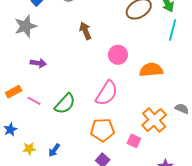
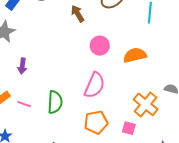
brown arrow: (85, 31) -> (78, 14), moved
purple arrow: (38, 63) -> (22, 66), turned 98
green semicircle: (65, 104) -> (55, 102), turned -30

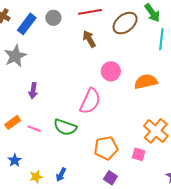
pink semicircle: (95, 85) -> (90, 101), moved
green semicircle: (55, 102) -> (65, 127), turned 105

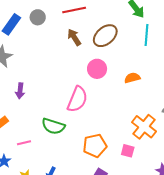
brown ellipse: (125, 23) -> (105, 36), moved
orange semicircle: (146, 82) -> (132, 78), size x0.7
pink line: (34, 129) -> (24, 143), moved, turned -32

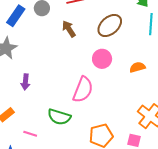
brown arrow: (74, 37) -> (69, 29), moved
pink line: (24, 143) -> (30, 134), turned 32

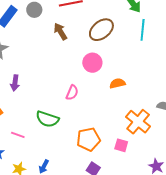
orange semicircle: (137, 67) -> (117, 83), moved
pink semicircle: (83, 90) -> (72, 93), size x0.6

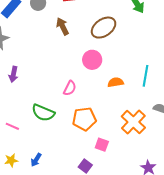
cyan line: (143, 30) -> (145, 76), moved
orange pentagon: (88, 139) -> (84, 119), moved
pink square: (121, 145) -> (102, 145), moved

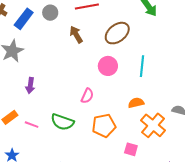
cyan line: (145, 76) -> (142, 66), moved
orange semicircle: (116, 82) -> (136, 103), moved
pink line: (12, 126) -> (32, 125), moved
pink square: (102, 145) -> (131, 149), moved

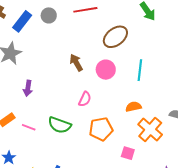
brown arrow: (76, 35) -> (76, 63), moved

